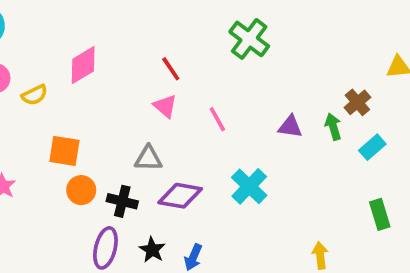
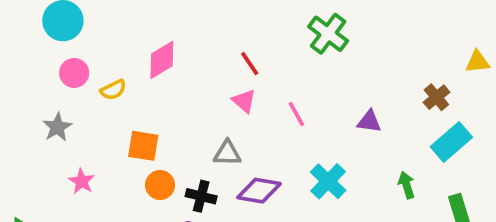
green arrow: (333, 127) -> (407, 185), moved
cyan rectangle: (372, 147) -> (451, 142), size x1.5

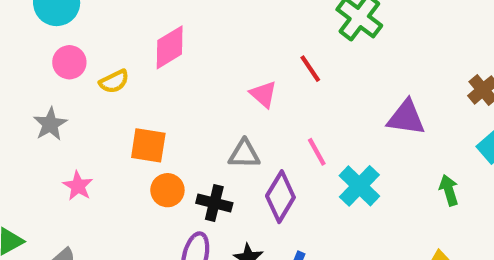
red line: (250, 64) -> (310, 69), moved
pink line: (296, 114) -> (317, 152), moved
purple triangle: (369, 121) -> (406, 118), size x1.4
purple diamond: (259, 191) -> (280, 197), turned -69

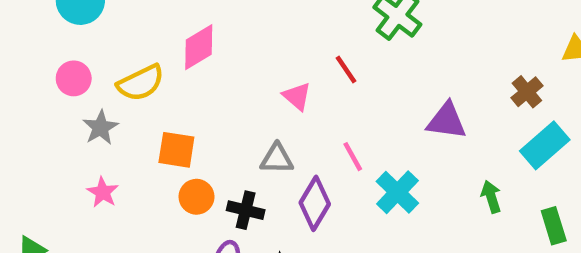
pink circle: (69, 62) -> (74, 78), moved
yellow semicircle: (114, 81) -> (141, 83), size x1.5
gray star: (50, 124) -> (100, 128), moved

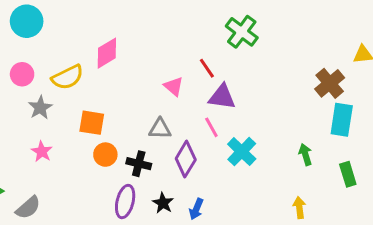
brown cross: (527, 92) -> (330, 83), size x1.4
purple triangle: (447, 121) -> (222, 97), moved
cyan rectangle: (545, 145) -> (342, 120), turned -40

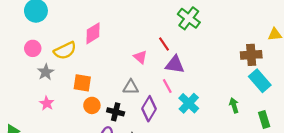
brown cross: (330, 83) -> (251, 55), turned 36
cyan rectangle: (342, 120) -> (260, 81), turned -50

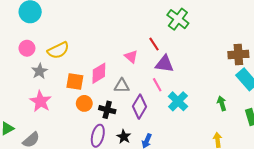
pink diamond: (93, 33) -> (99, 73), moved
pink star: (47, 103) -> (41, 101), size x1.5

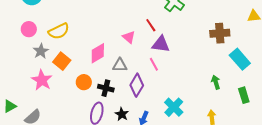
brown cross: (238, 54) -> (220, 33), moved
orange square: (75, 82) -> (62, 61), moved, turned 30
cyan cross: (178, 101) -> (174, 107), moved

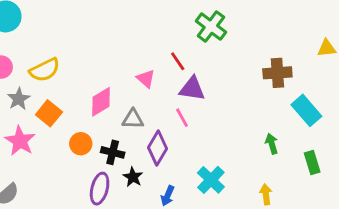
black star: (122, 114) -> (133, 177), moved

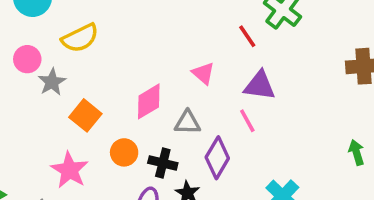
red line: (178, 61) -> (247, 36), moved
yellow semicircle: (45, 70) -> (80, 38), moved
gray star: (19, 99) -> (52, 82), moved
pink star: (20, 141) -> (70, 170), moved

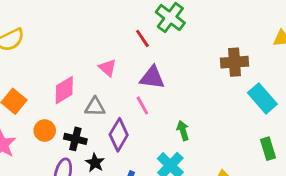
green arrow: (356, 152) -> (183, 131), moved

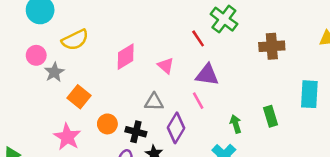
brown cross: (235, 62) -> (272, 46), moved
pink diamond: (64, 90) -> (126, 57), moved
cyan rectangle: (262, 98) -> (309, 94), turned 44
green rectangle: (268, 149) -> (271, 116), moved

